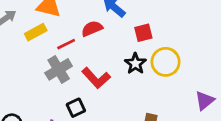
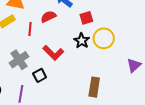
red line: (66, 44) -> (30, 29), turned -56
gray cross: (59, 69) -> (19, 60), moved

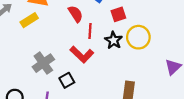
red semicircle: (48, 17) -> (76, 14), turned 84
red line: (30, 29) -> (90, 31), moved

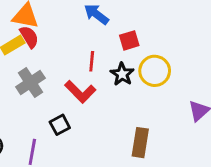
red semicircle: (76, 14) -> (29, 37), moved
gray cross: (43, 63) -> (30, 83), moved

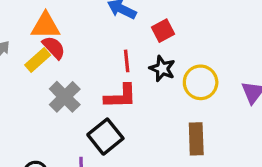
yellow circle: (155, 71) -> (201, 82), moved
red L-shape: (80, 92) -> (121, 96), turned -36
black square: (60, 125) -> (105, 137), size x1.5

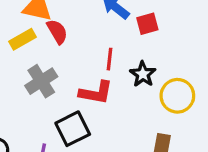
red square: (163, 31) -> (147, 24), moved
red semicircle: (54, 48) -> (57, 32), moved

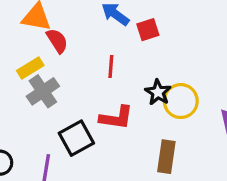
yellow rectangle: (22, 39) -> (30, 68), moved
black star: (143, 74) -> (158, 92), moved
red L-shape: (96, 93) -> (116, 118), moved

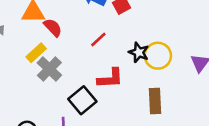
red line: (111, 67) -> (98, 40), turned 54

